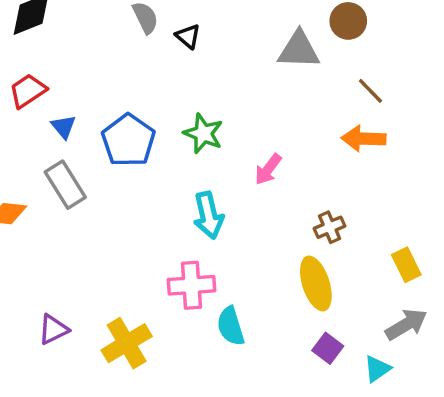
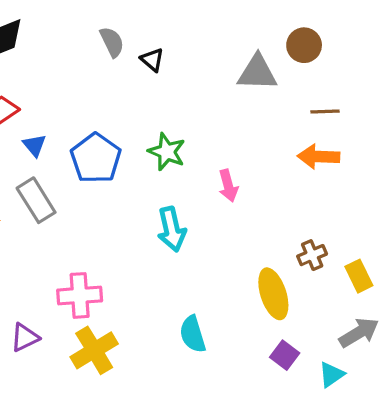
brown line: (370, 91) -> (325, 111), turned -48
pink arrow: (268, 169) -> (228, 186), turned -52
brown cross: (330, 227) -> (312, 255), moved
pink cross: (191, 285) -> (80, 295), moved

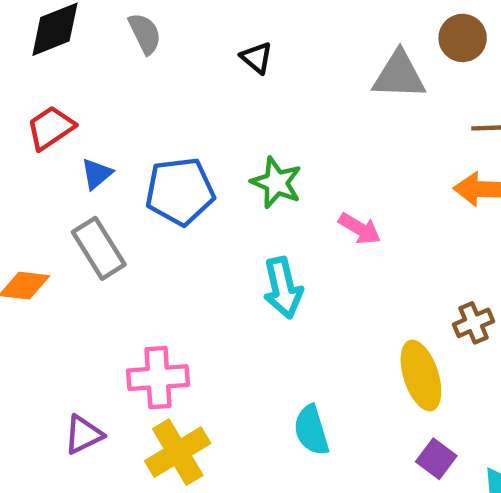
gray semicircle: (112, 42) -> (145, 34), moved
blue triangle: (34, 145) -> (97, 174), turned 30
blue pentagon: (96, 158) -> (180, 191), turned 30
pink arrow: (228, 186) -> (360, 229), turned -44

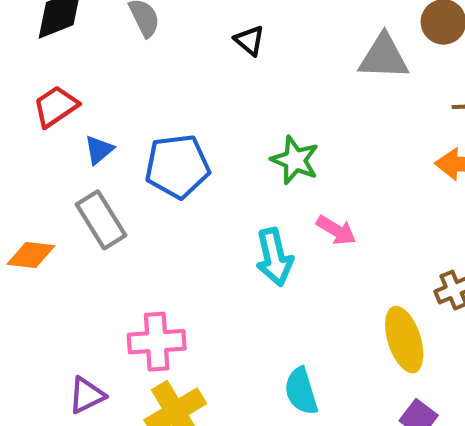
green star: (276, 183) -> (295, 160), moved
pink arrow: (360, 229) -> (336, 230), moved

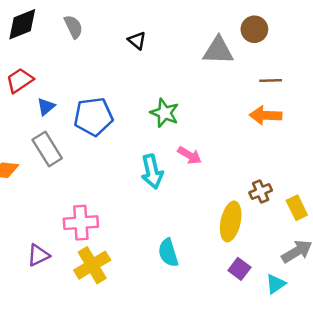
yellow ellipse: (404, 340) -> (231, 221), turned 30

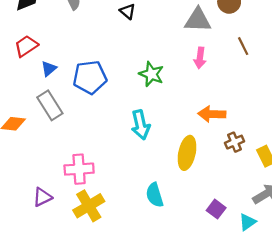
brown line: (271, 80) -> (243, 46), turned 66
orange arrow: (266, 115) -> (212, 114), moved
pink arrow: (189, 155) -> (200, 58), moved, turned 66
yellow ellipse: (231, 221) -> (187, 153), moved

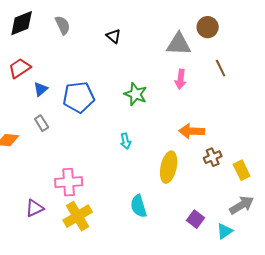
gray rectangle: (50, 105) -> (42, 123), size x0.6
cyan arrow: (141, 125) -> (126, 141), size x0.6

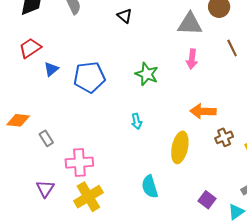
gray rectangle: (42, 123) -> (46, 138), moved
purple triangle: (35, 208) -> (45, 189), turned -30

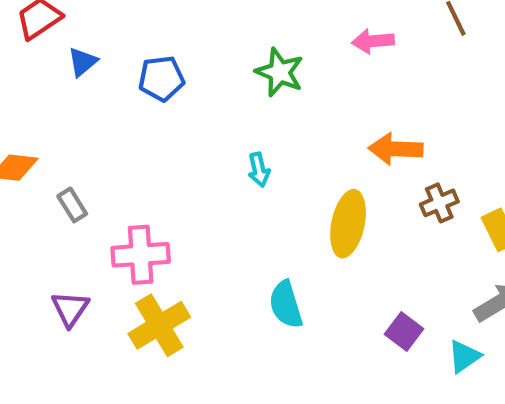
pink arrow: (192, 59) -> (373, 41), turned 78
blue pentagon: (89, 77) -> (161, 78), size x0.7

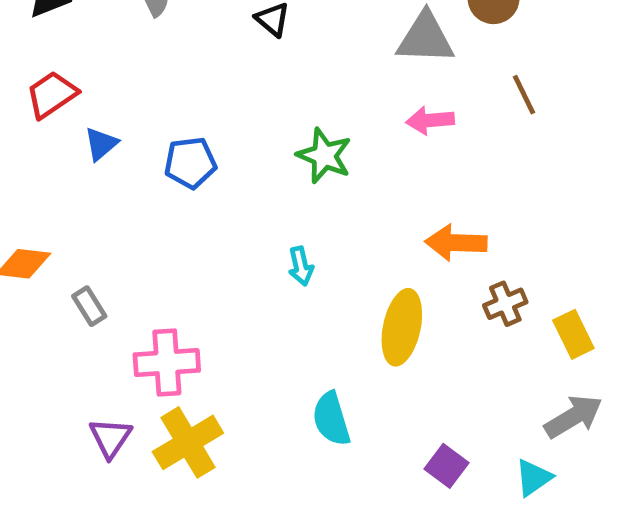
purple triangle: (70, 309) -> (110, 438), moved
purple square: (404, 332) -> (447, 466), moved

